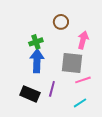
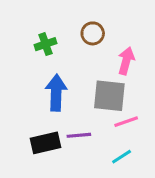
green cross: (36, 42) -> (46, 44), moved
purple line: (52, 89) -> (79, 135), turned 70
black rectangle: (30, 94) -> (46, 143), turned -36

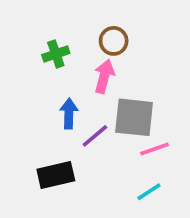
pink arrow: (126, 61) -> (104, 76), moved
blue arrow: (56, 93) -> (69, 114), size x0.7
purple line: (79, 135) -> (95, 136), moved, turned -35

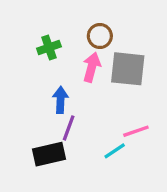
gray square: (134, 117) -> (128, 69), moved
purple line: (95, 136) -> (69, 128), moved, turned -30
cyan line: (149, 192) -> (115, 151), moved

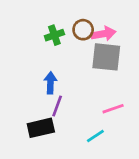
green cross: (49, 47) -> (54, 35), moved
pink arrow: (92, 67) -> (104, 34), moved, turned 65
cyan line: (115, 151) -> (95, 136), moved

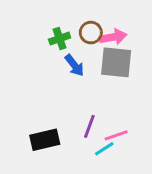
blue arrow: (50, 83) -> (74, 65), moved, turned 140
purple line: (57, 106) -> (89, 126), moved
pink line: (113, 109) -> (116, 135), moved

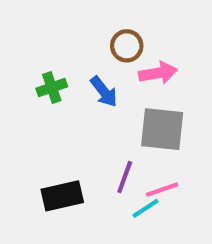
pink arrow: (113, 37) -> (158, 73), moved
green cross: (60, 39) -> (52, 88), moved
gray square: (116, 62) -> (162, 129), moved

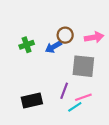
brown circle: (127, 46) -> (65, 35), moved
pink arrow: (158, 73) -> (94, 37), moved
blue arrow: (104, 92) -> (53, 47), turned 98

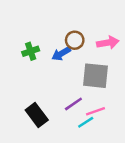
purple line: (64, 91) -> (73, 104), turned 35
black rectangle: (32, 100) -> (37, 115), turned 66

